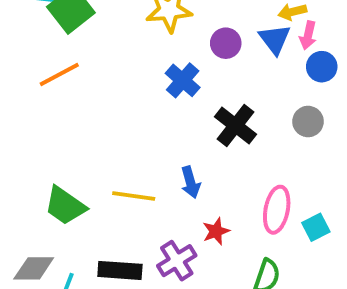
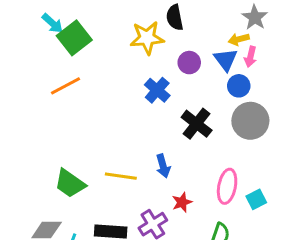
blue circle: (322, 67) -> (239, 86), moved
gray circle: (308, 122) -> (250, 121), size x1.6

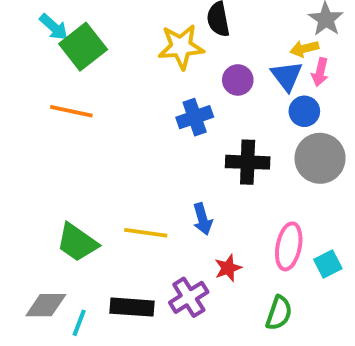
orange line: (66, 86) -> (71, 111), turned 40
blue cross: (157, 90) -> (195, 117), turned 30
black cross: (197, 124) -> (248, 162), turned -36

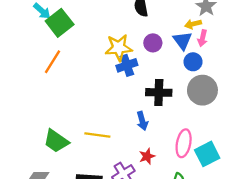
yellow star: (181, 47) -> (119, 48), moved
orange line: (71, 111) -> (53, 62), turned -70
blue arrow: (203, 219) -> (142, 121), moved
cyan square: (328, 264) -> (207, 154), size x1.5

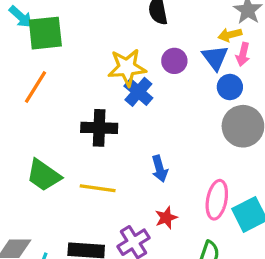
green square: (60, 23) -> (45, 33), turned 32
blue cross: (127, 65) -> (138, 92), turned -30
black cross: (159, 92) -> (99, 128), moved
green trapezoid: (56, 141) -> (44, 175), moved

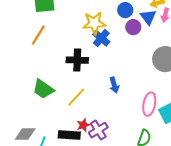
purple circle: (174, 61) -> (133, 27), moved
blue circle: (230, 87) -> (125, 10), moved
yellow line: (98, 188) -> (76, 97), turned -55
red star: (166, 218) -> (83, 125), moved

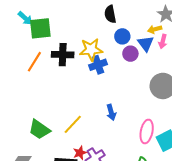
blue cross: (101, 38) -> (98, 65), turned 30
black cross: (77, 60) -> (63, 55), moved
green trapezoid: (43, 89) -> (39, 129), moved

